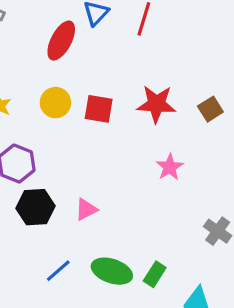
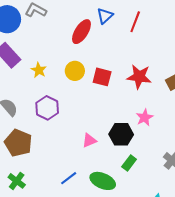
black hexagon: (36, 207) -> (121, 134), moved
green rectangle: (155, 274) -> (129, 163), moved

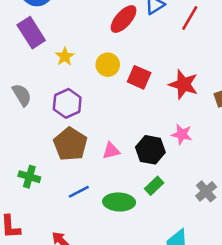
pink star: (145, 117) -> (182, 134), turned 30
brown pentagon: (18, 143) -> (70, 144), moved
green cross: (17, 181) -> (29, 177), moved, turned -30
green ellipse: (103, 181) -> (119, 202), turned -30

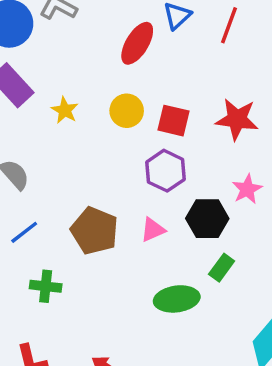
purple hexagon: (67, 103) -> (166, 171), moved
pink star: (182, 134) -> (247, 189), turned -30
blue line: (79, 192) -> (24, 232), moved

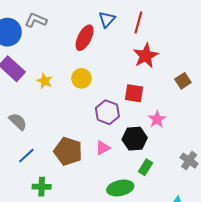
red star: (237, 119) -> (146, 56), moved, turned -30
red square: (173, 121) -> (134, 93), moved

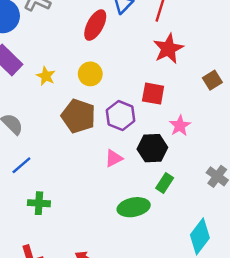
brown pentagon: (68, 151) -> (78, 116), moved

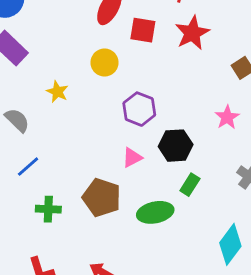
yellow star: (46, 76) -> (57, 92), moved
red square: (153, 94) -> (143, 30), moved
brown pentagon: (78, 116) -> (102, 197), moved
pink star: (180, 126) -> (227, 117), moved

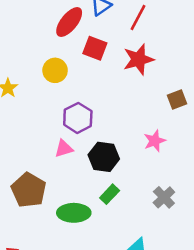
pink triangle: (132, 158) -> (64, 149), moved

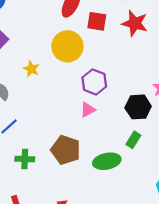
red star: (138, 59) -> (135, 23), turned -30
yellow circle: (55, 70) -> (67, 46), size x1.5
black hexagon: (104, 157) -> (138, 107), moved

